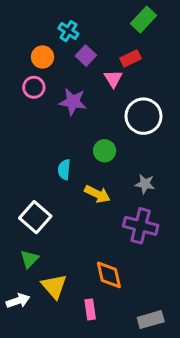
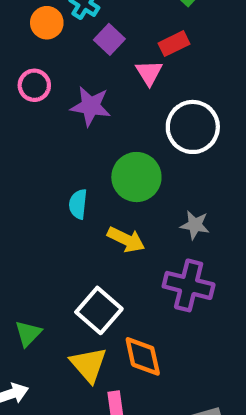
orange circle: (43, 57) -> (47, 23), moved
green circle: (105, 151) -> (136, 177), size x1.5
white square: (35, 217) -> (99, 310), moved
yellow triangle: (54, 286) -> (89, 365), moved

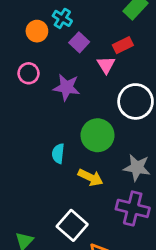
gray star: (195, 225) -> (137, 168), size x1.4

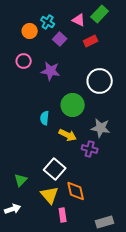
pink triangle: (106, 65) -> (79, 20), moved, turned -32
purple cross: (133, 208) -> (90, 149), moved, size x0.7

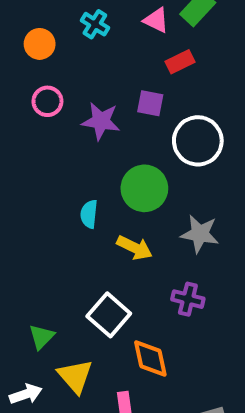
orange circle: (30, 31) -> (40, 44), moved
purple square: (60, 39) -> (150, 103), moved, turned -32
purple cross: (90, 149) -> (188, 299), moved
yellow triangle: (50, 195) -> (75, 376), moved

